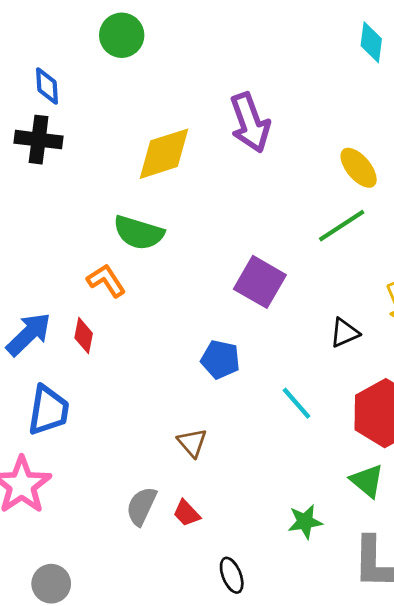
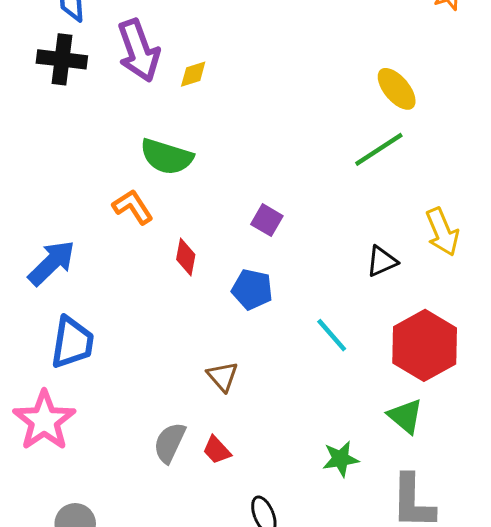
purple arrow: (250, 123) -> (139, 51), moved
yellow diamond: (164, 154) -> (193, 74), size x0.5
purple square: (260, 282) -> (267, 220), moved, size x0.6
red diamond: (84, 336) -> (186, 257), moved

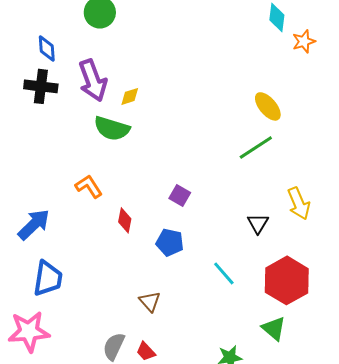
green semicircle: (167, 157) -> (112, 128), moved
black triangle: (382, 261) -> (258, 223), turned -35
pink star: (44, 421) -> (29, 331), turned 30

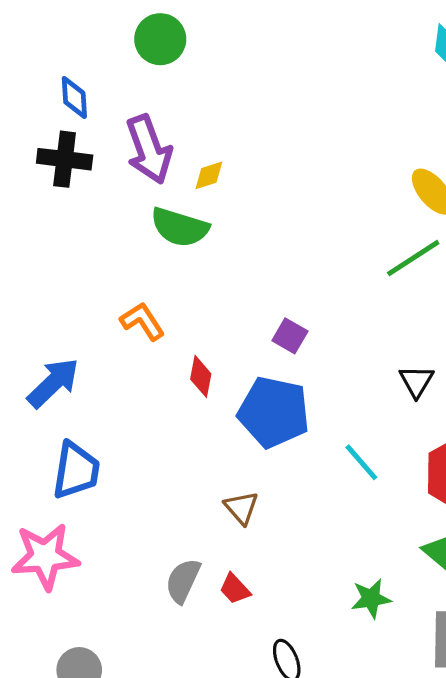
blue pentagon: (170, 242) -> (274, 412), size x1.6

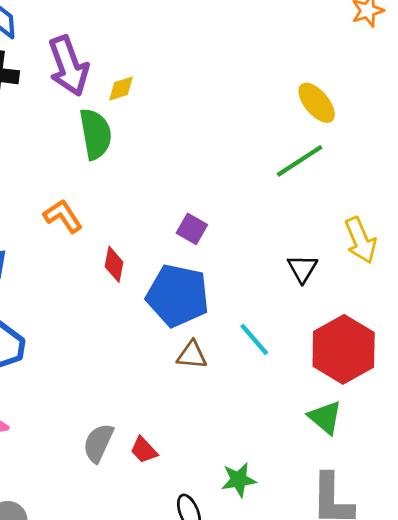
green semicircle: (180, 227) -> (95, 134), turned -117
brown triangle: (241, 508) -> (192, 355), moved, turned -44
green star: (371, 599) -> (239, 480), moved

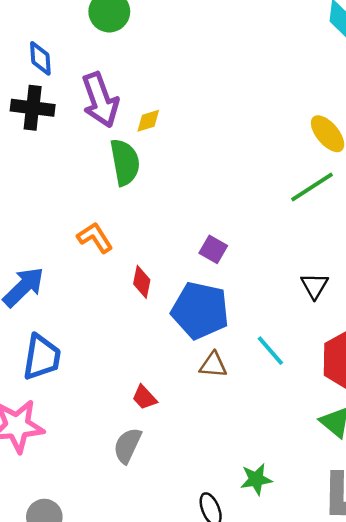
red trapezoid: (144, 450) -> (144, 397), moved

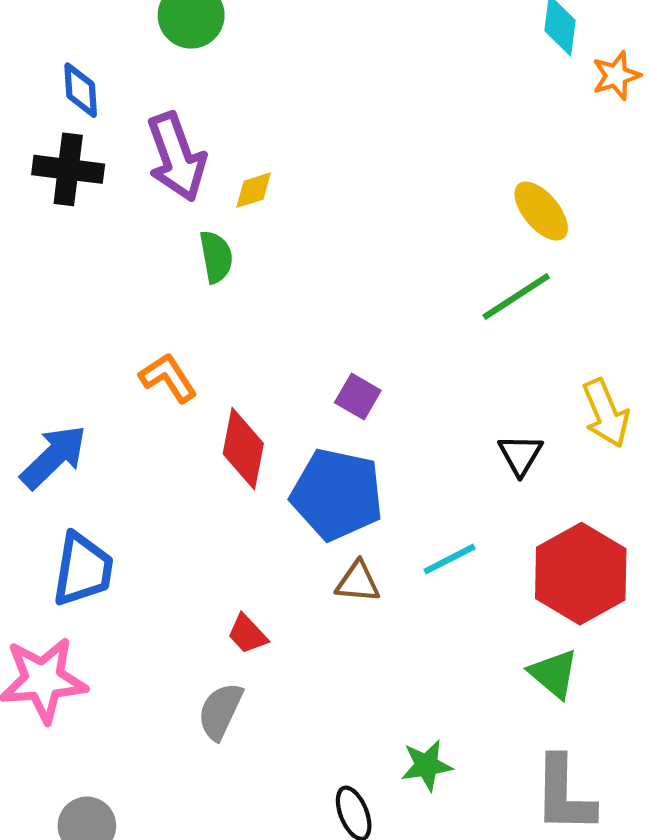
green semicircle: (125, 162) -> (216, 257), size x0.7
red diamond: (142, 282) -> (243, 449), size x1.5
cyan line: (270, 351) -> (449, 559), turned -76

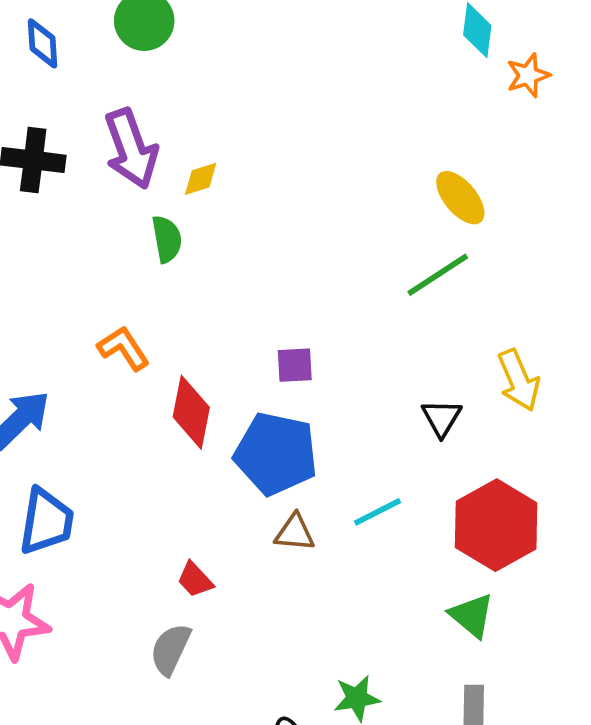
blue diamond: (81, 90) -> (43, 43), moved
purple square: (358, 396) -> (295, 365), turned -33

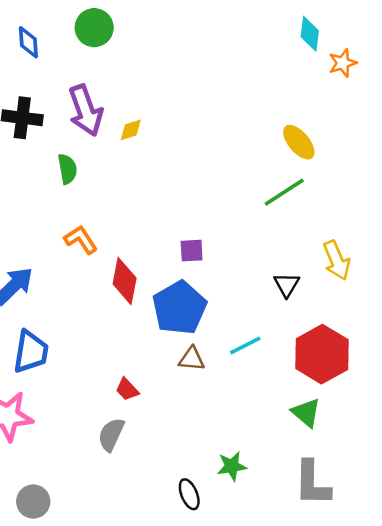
green semicircle: (167, 239) -> (67, 169), moved
blue pentagon: (276, 454) -> (179, 308), turned 30

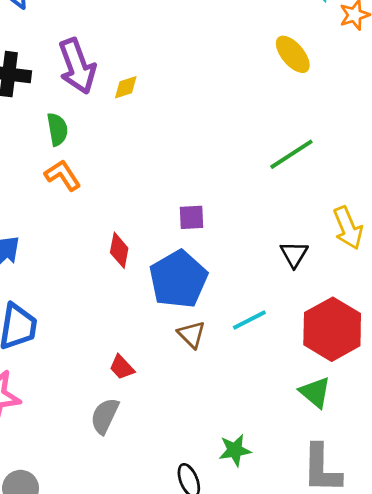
yellow ellipse: (299, 142) -> (293, 54), moved
orange L-shape: (81, 240) -> (63, 175), moved
red diamond: (125, 281) -> (119, 250), size x0.7
brown triangle: (192, 359) -> (191, 334), turned 40

